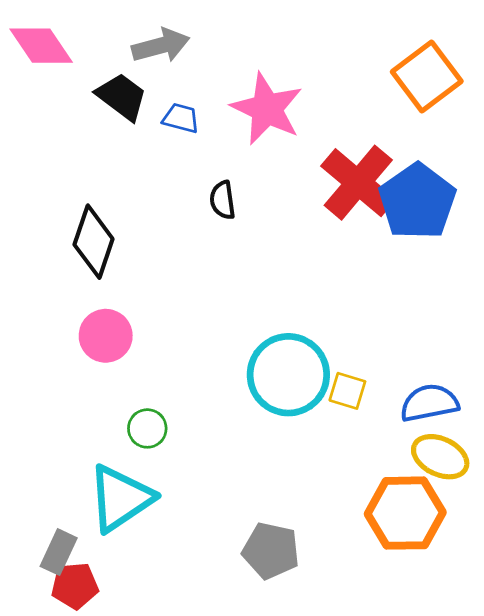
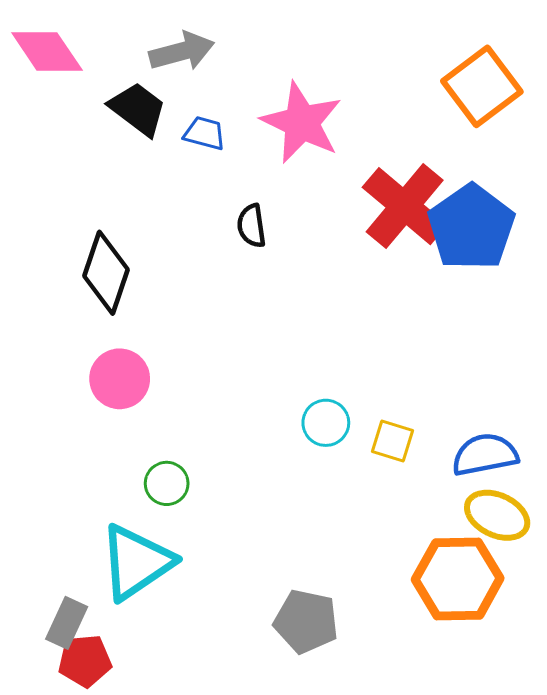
cyan circle: (288, 375) -> (326, 423), size x0.5

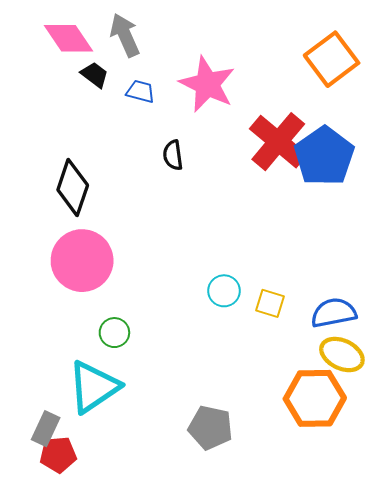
pink diamond: (47, 51) -> (68, 38), moved
gray arrow: (182, 51) -> (125, 35), turned -99
black trapezoid: (138, 109) -> (95, 75), size x0.7
pink circle: (120, 379) -> (82, 261), size x1.5

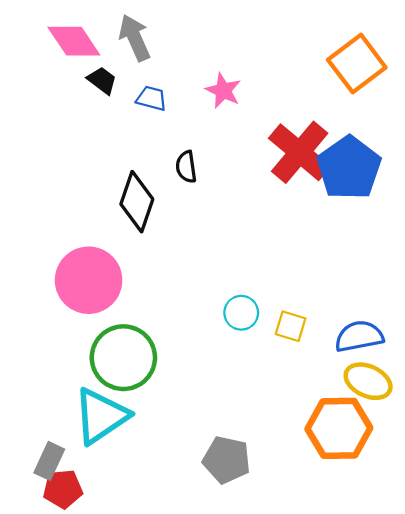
pink star: (207, 84) -> (223, 91), size x0.6
black diamond: (73, 188) -> (137, 202), moved
green circle: (114, 333) -> (123, 358), size x2.0

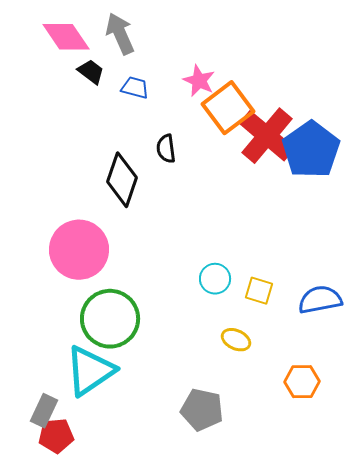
orange square: (357, 64) -> (228, 108), moved
yellow ellipse: (368, 381) -> (236, 340), moved, size x0.7
orange hexagon: (339, 428) -> (302, 382), size x0.6

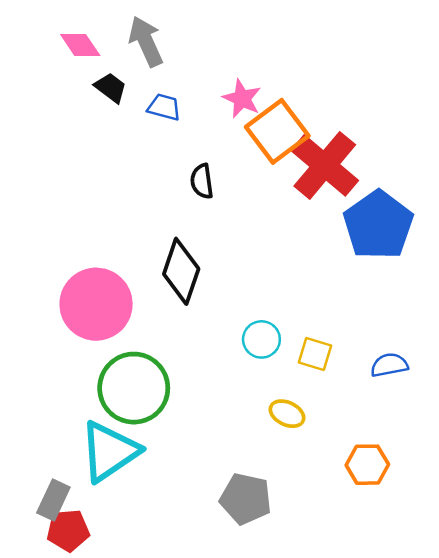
pink diamond: (66, 37) -> (80, 45), size x0.7
blue pentagon: (311, 150) -> (378, 225), moved
black diamond: (122, 180) -> (181, 271), moved
blue semicircle: (320, 300) -> (389, 365), size x0.7

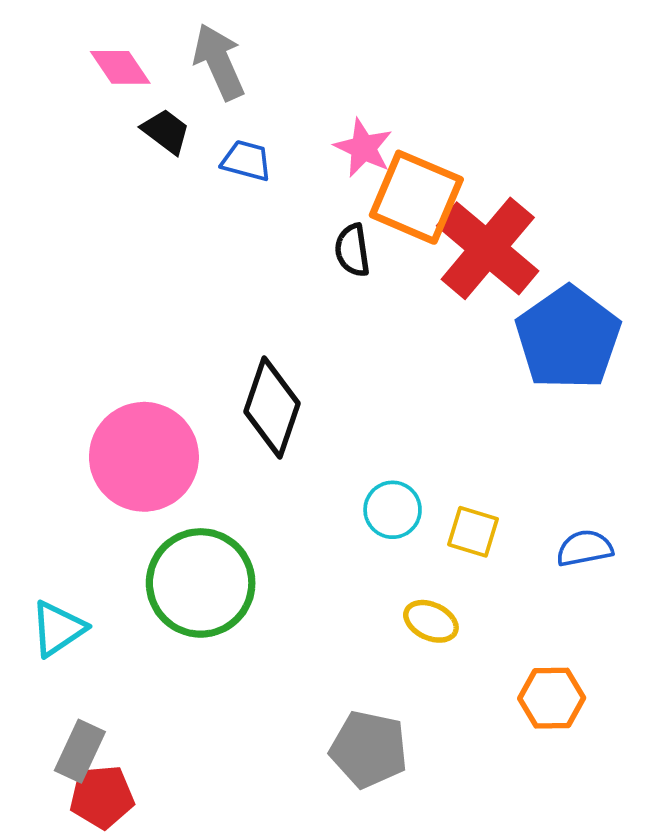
orange square: (277, 131) -> (416, 197), turned -30
black semicircle: (202, 181) -> (352, 250), moved
cyan triangle: (109, 451) -> (58, 629), moved, size x0.6

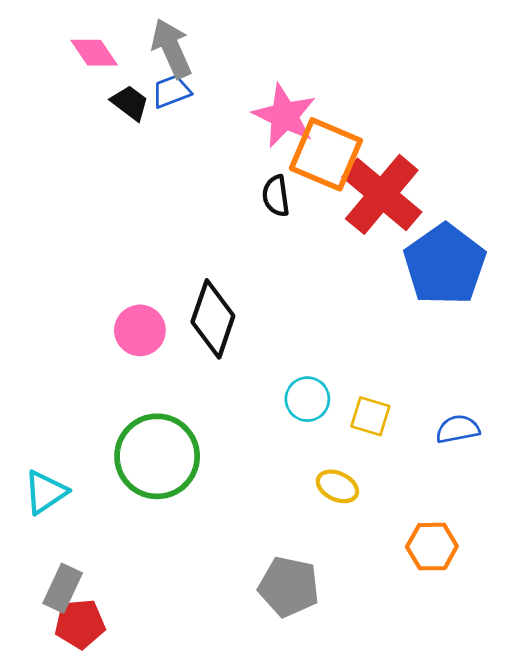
pink star: (363, 148) -> (284, 116), size x1.4
blue trapezoid: (246, 161) -> (171, 91), moved, turned -36
pink circle: (144, 457) -> (140, 330), moved, size x0.6

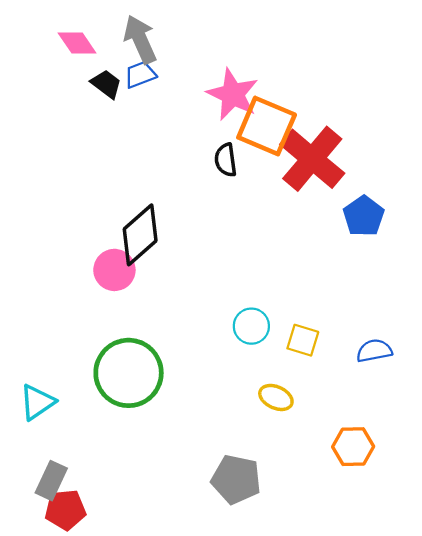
blue pentagon: (445, 265) -> (364, 216), size x0.6
black diamond: (213, 319) -> (140, 235), moved, turned 30

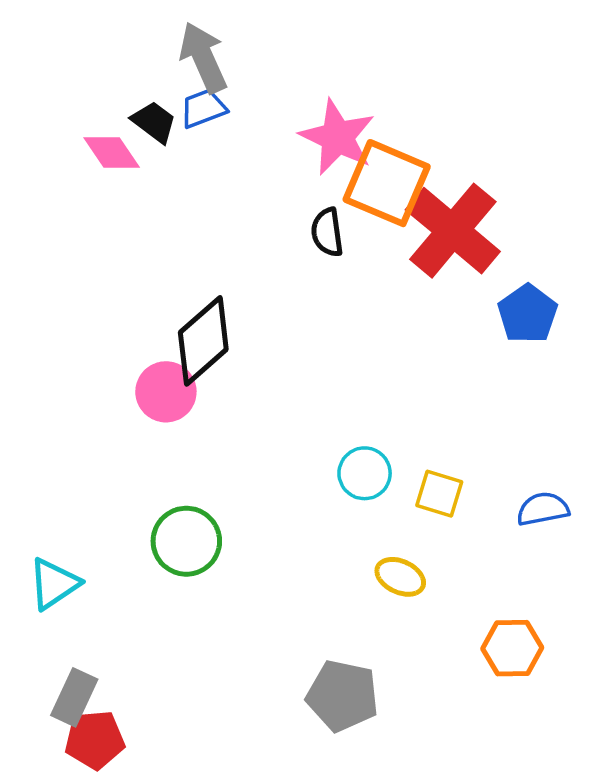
pink diamond: (77, 43) -> (112, 153), moved
green circle: (129, 373) -> (186, 541), size x0.7

